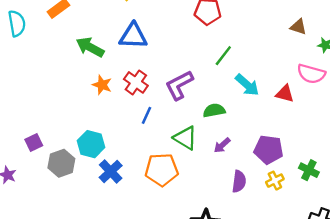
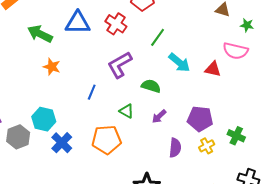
red cross: (136, 82) -> (116, 24), moved
green semicircle: (214, 111) -> (151, 86), turned 30
green triangle: (185, 138) -> (127, 111), size x0.7

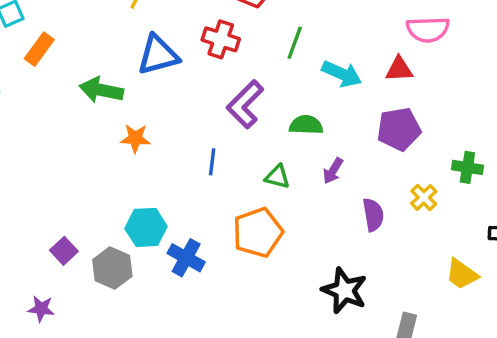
purple pentagon: (200, 119) -> (399, 129), moved

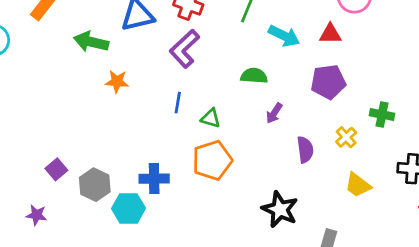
purple L-shape: (245, 104) -> (185, 49), moved
green triangle: (277, 177) -> (211, 118), moved
cyan hexagon: (146, 227) -> (128, 208), moved
blue cross: (186, 258) -> (154, 179), turned -32
yellow trapezoid: (462, 274) -> (358, 185), moved

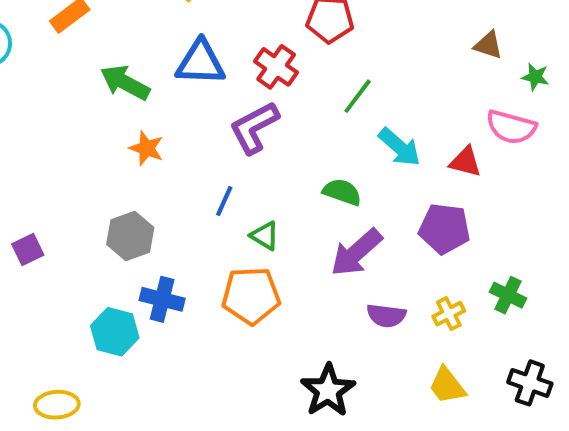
purple arrow: (274, 113) -> (356, 252), size x1.8
purple semicircle: (305, 150) -> (386, 316), turned 90
gray hexagon: (95, 185) -> (130, 236), moved

